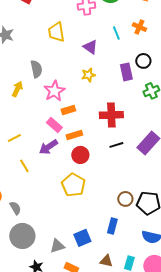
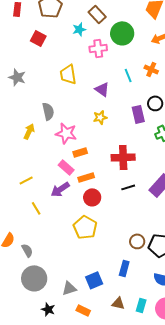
pink star: (54, 91) -> (66, 133), turned -30

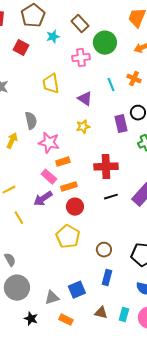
cyan star: (79, 29) -> (53, 37), moved
brown circle: (137, 241) -> (104, 250), moved

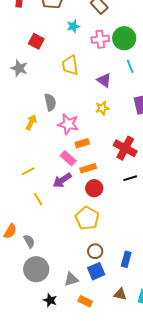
cyan star: (53, 37) -> (73, 26), moved
green circle: (105, 43) -> (124, 38), moved
red square: (21, 48) -> (36, 41), moved
red cross: (106, 167) -> (125, 148), turned 30
brown circle: (104, 250) -> (95, 251), moved

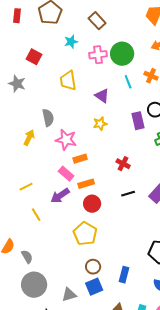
red cross: (125, 148) -> (123, 164), size x0.6

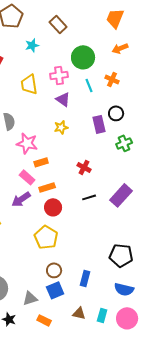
pink cross: (98, 55) -> (59, 75), moved

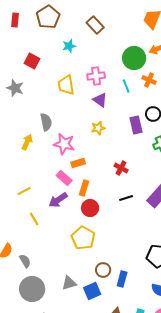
green circle: (83, 57) -> (134, 58), moved
orange rectangle: (47, 187) -> (84, 188), turned -56
brown circle: (54, 270) -> (103, 270), moved
gray triangle: (30, 298) -> (69, 283), moved

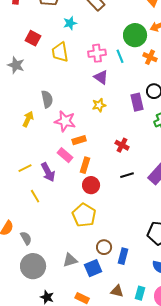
yellow trapezoid: (66, 85) -> (60, 52), moved
cyan line: (126, 86) -> (120, 56), moved
purple arrow: (58, 200) -> (48, 172), moved, turned -84

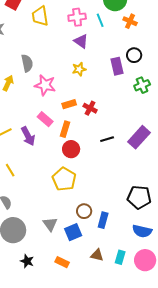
orange rectangle: (79, 140) -> (69, 104), moved
red cross: (122, 145) -> (90, 108), moved
yellow line: (35, 196) -> (10, 170), moved
gray triangle: (70, 260) -> (50, 224), turned -49

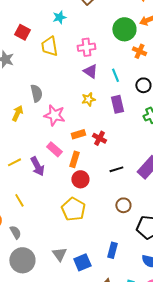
cyan line: (100, 20) -> (115, 75), moved
purple rectangle: (117, 66) -> (117, 104), moved
brown circle: (84, 211) -> (123, 205), moved

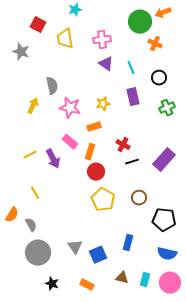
yellow star: (88, 99) -> (103, 104), moved
red cross: (99, 138) -> (123, 145), moved
yellow pentagon: (73, 209) -> (103, 200), moved

